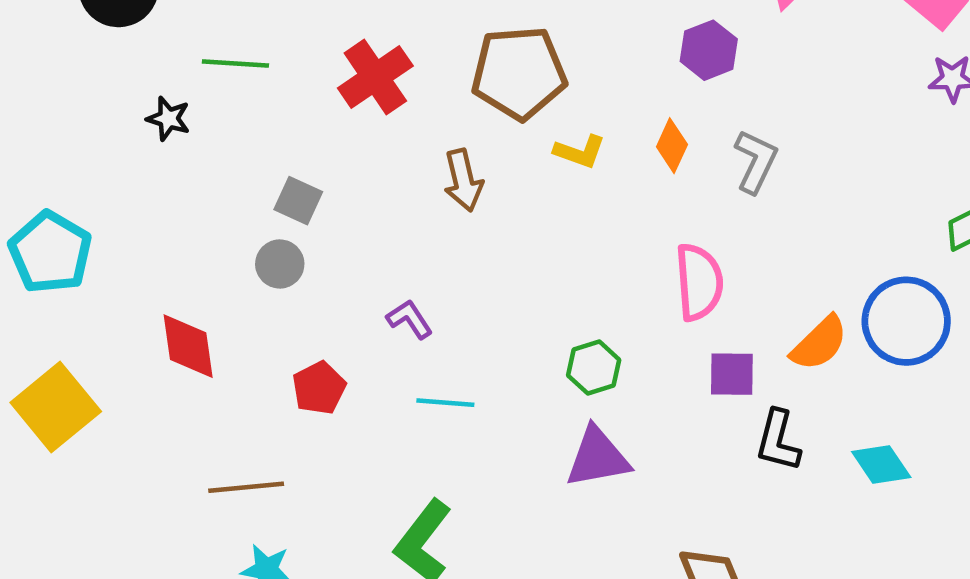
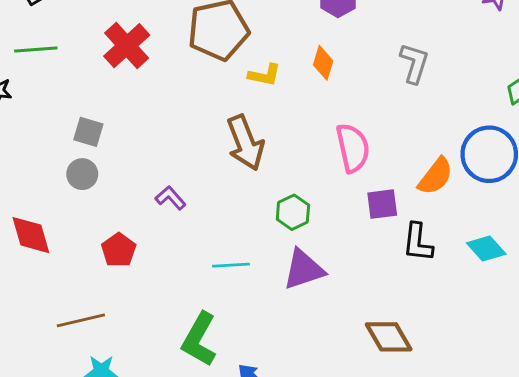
gray L-shape: (756, 161) -> (414, 63), moved
brown arrow: (463, 180) -> (245, 143), moved, size x1.4
cyan line: (445, 403) -> (231, 265), moved

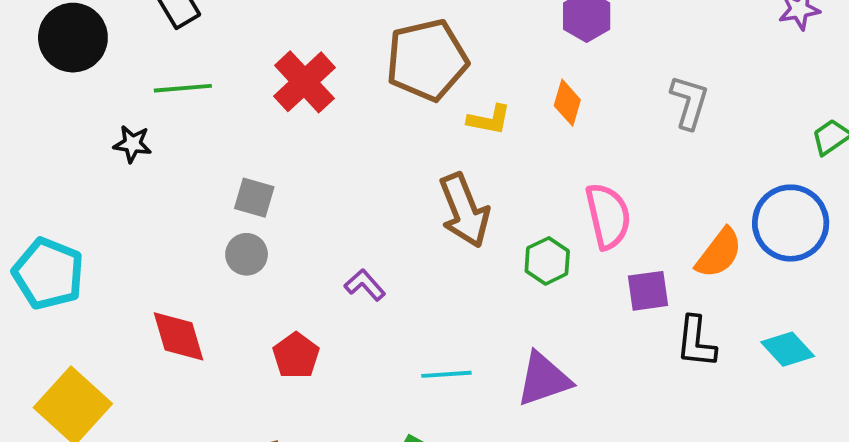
green hexagon: (293, 212) -> (547, 261), moved

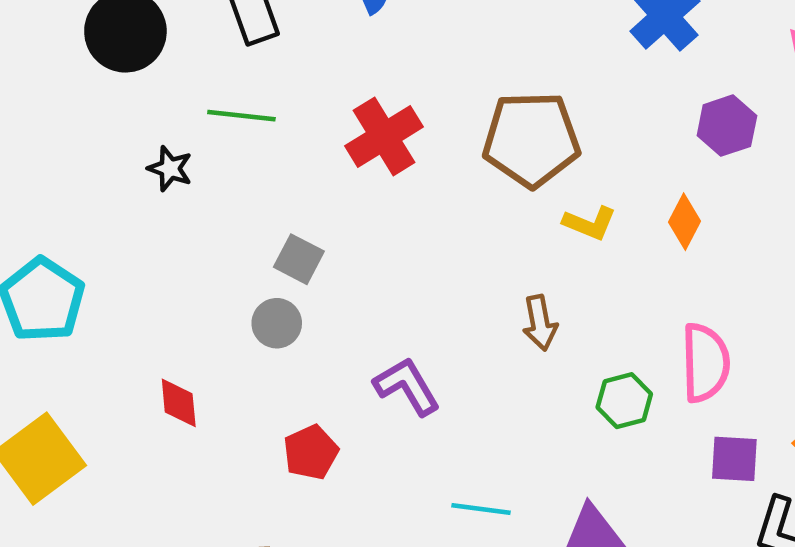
brown arrow: (464, 210) -> (540, 323), size x0.6
purple L-shape: (365, 285) -> (407, 386), size x1.4
red diamond: (179, 336) -> (179, 403), size x0.7

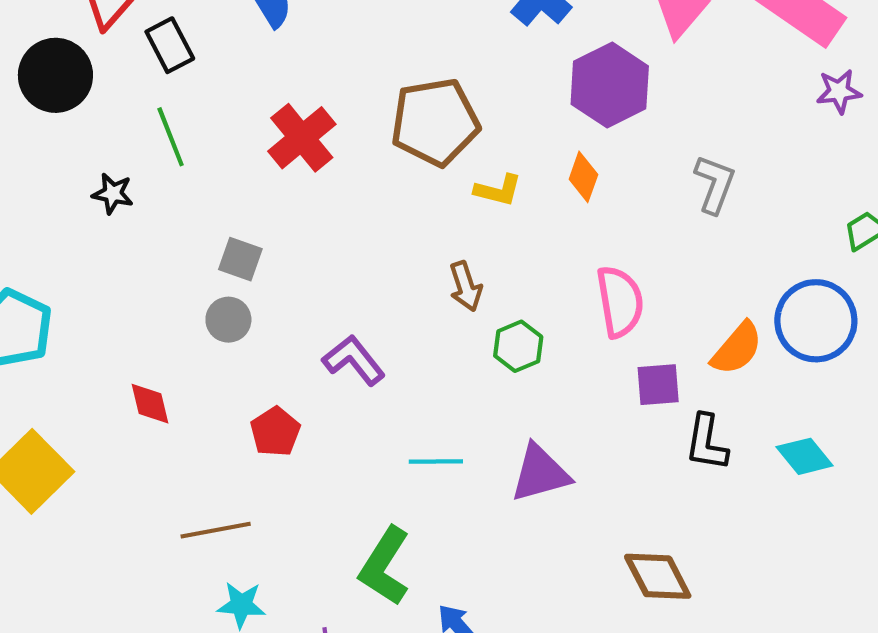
green line: (241, 116) -> (171, 137), turned 70
purple hexagon: (727, 126) -> (610, 85), size x1.5
green hexagon: (624, 401) -> (518, 346), moved

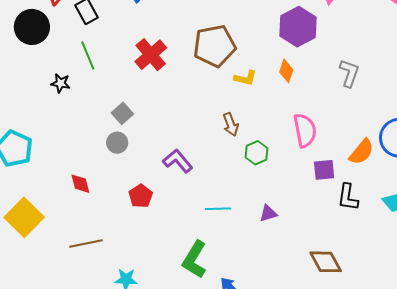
gray square: (240, 259) -> (122, 113), turned 30
purple triangle: (540, 473) -> (268, 213), size x0.6
brown line: (216, 530) -> (86, 244), moved

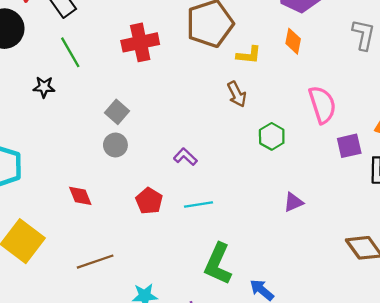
red cross: (151, 55) -> (140, 42), turned 36
brown arrow: (231, 124) -> (237, 94), moved
purple L-shape: (178, 161) -> (185, 157), size x0.7
cyan line: (218, 209) -> (198, 205), moved

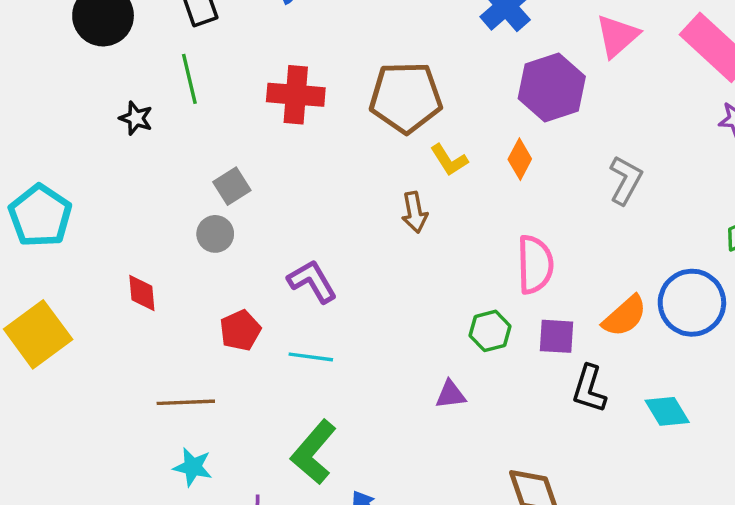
yellow L-shape: (249, 55) -> (449, 160), turned 35
green hexagon: (272, 136) -> (490, 331), moved
purple L-shape: (185, 157) -> (312, 281), size x1.4
brown line: (95, 262) -> (186, 402), moved

